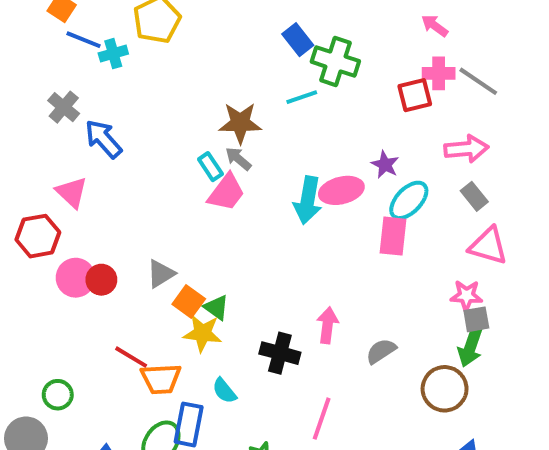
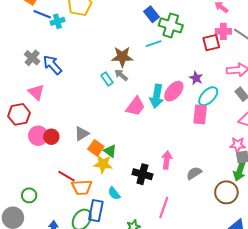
gray cross: (64, 107) -> (32, 58), moved
pink ellipse: (341, 190) -> (174, 91), turned -35
pink trapezoid: (226, 192) -> (135, 106), moved

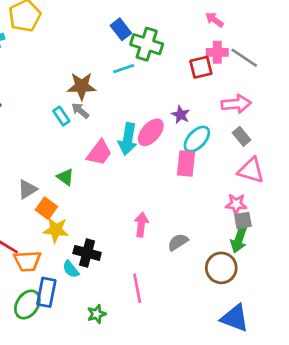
green triangle: (110, 151) -> (65, 177), moved
black cross: (142, 174) -> (87, 253), moved
pink line: (164, 208) -> (137, 288), turned -30

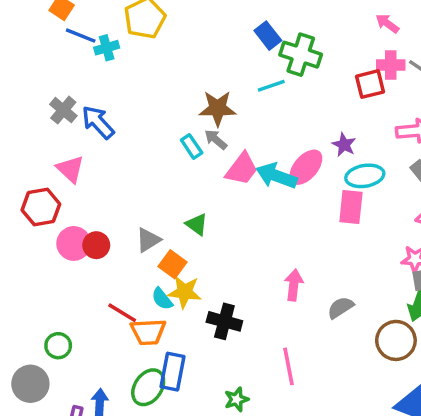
cyan arrow: (128, 139) -> (276, 176), turned 100
cyan ellipse: (197, 139) -> (365, 176), turned 36
pink trapezoid: (99, 153) -> (242, 169), moved
cyan semicircle: (71, 269) -> (162, 299), moved

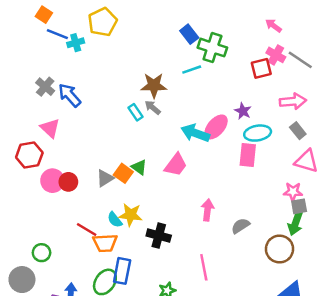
pink cross: (391, 65) -> (276, 55), turned 30
pink trapezoid: (242, 169) -> (176, 165), moved
orange square: (172, 264) -> (123, 173), moved

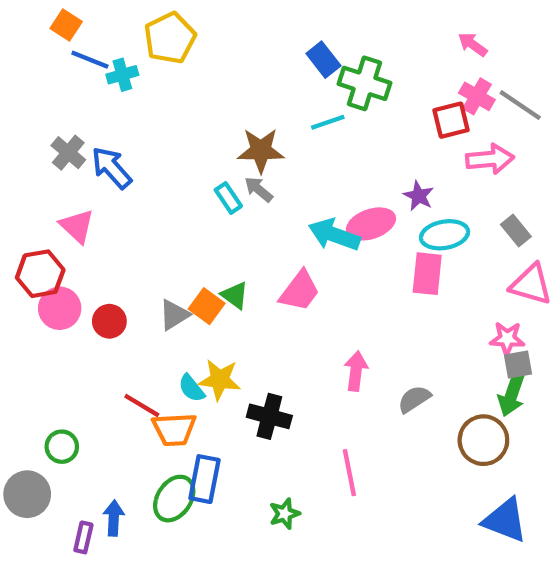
pink arrow: (293, 101) -> (490, 159), moved
pink ellipse: (216, 127) -> (371, 224), turned 30
pink circle: (52, 181) -> (60, 308), moved

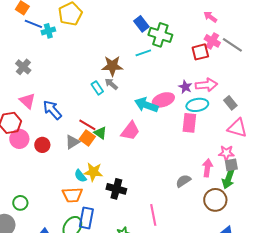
pink arrow: (490, 159) -> (206, 85), moved
blue arrow: (112, 168) -> (52, 110), moved
pink arrow: (356, 371) -> (207, 168), moved
red line: (142, 406) -> (87, 125), moved

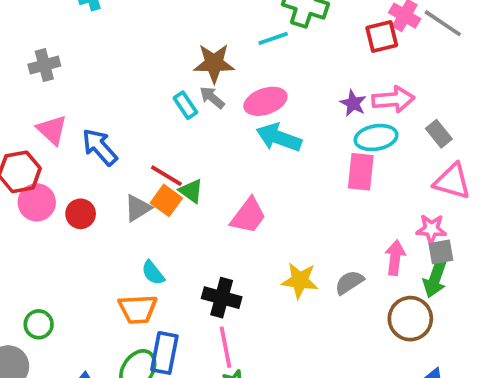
gray cross: (23, 67) -> (44, 65), turned 35
pink ellipse: (163, 100) -> (265, 101), moved
pink trapezoid: (130, 131) -> (248, 216), moved
yellow star: (93, 172) -> (300, 280), moved
pink line: (153, 215) -> (225, 347), moved

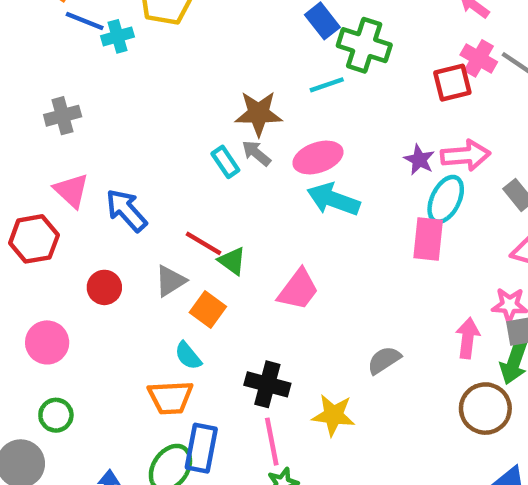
cyan ellipse: (376, 138) -> (446, 199), turned -54
orange square: (166, 200) -> (208, 309), moved
pink circle: (37, 202) -> (47, 342), moved
yellow star: (300, 280) -> (333, 415), moved
gray semicircle: (349, 282) -> (384, 360), moved

